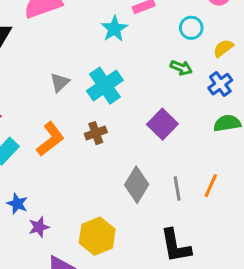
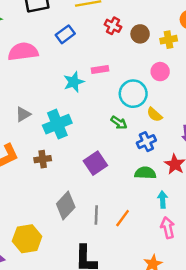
cyan circle: (191, 28) -> (133, 94), size x1.5
yellow semicircle: (223, 48) -> (154, 115), turned -112

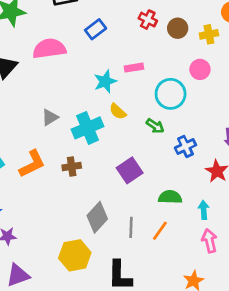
yellow semicircle: (154, 115) -> (118, 111), moved
green semicircle: (145, 173) -> (170, 197), moved
yellow hexagon: (27, 239) -> (75, 255), moved

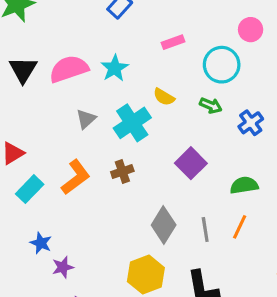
pink semicircle: (49, 49) -> (69, 69), moved
cyan star: (105, 81) -> (115, 68), moved

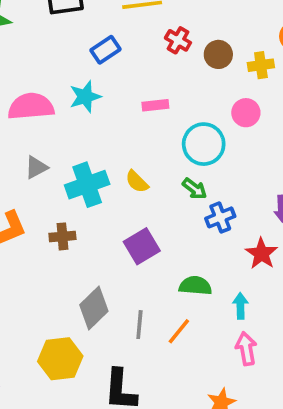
cyan star: (115, 68) -> (85, 97), moved
yellow semicircle: (164, 97) -> (137, 182), moved
green arrow: (211, 106) -> (195, 189), moved

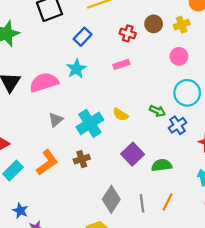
red cross: (178, 40) -> (128, 33), moved
cyan circle: (204, 144) -> (187, 93), moved
green semicircle: (195, 286) -> (162, 165), moved

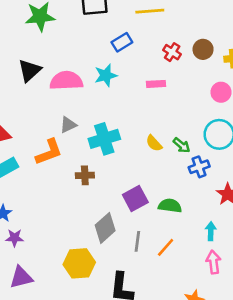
yellow semicircle: (121, 115) -> (154, 143), moved
purple square: (133, 154) -> (135, 199), moved
orange L-shape: (47, 163) -> (49, 152), moved

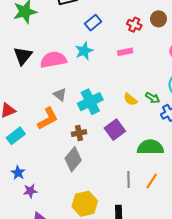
gray triangle: (68, 125) -> (60, 95), turned -48
purple square: (135, 199) -> (115, 130), moved
green semicircle: (170, 206) -> (150, 147), size x1.4
gray diamond: (105, 228) -> (73, 159), moved

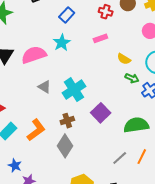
yellow semicircle: (130, 99) -> (124, 59), moved
orange L-shape: (48, 119) -> (36, 130), moved
gray line: (129, 179) -> (120, 158), turned 56

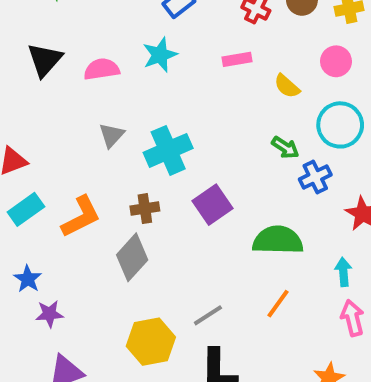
pink semicircle: (34, 55) -> (102, 69), size x0.7
yellow semicircle: (124, 59) -> (287, 86), moved
gray triangle: (44, 87) -> (112, 135), turned 32
gray line: (120, 158) -> (208, 315), moved

